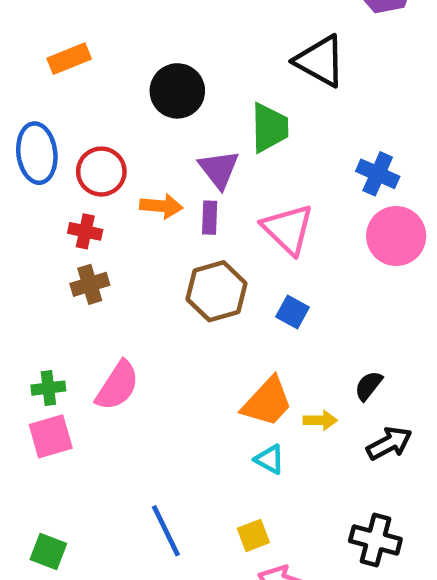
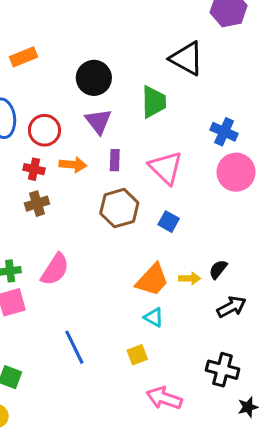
purple triangle: (219, 169) -> (98, 121), moved
orange arrow: (161, 206) -> (73, 165), moved
yellow arrow: (320, 420) -> (190, 278), moved
blue line: (166, 531) -> (74, 347), moved
yellow square: (253, 535) -> (137, 355), moved

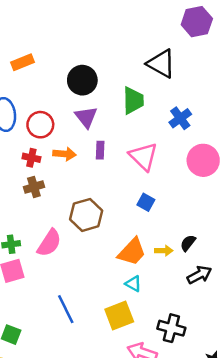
blue cross: (224, 132) -> (180, 118), moved, turned 30
brown hexagon: (119, 208) -> (86, 215), moved
yellow square: (137, 355) -> (119, 315), size x1.6
black cross: (223, 370) -> (171, 328), moved

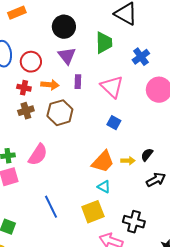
brown hexagon: (86, 215) -> (60, 113), moved

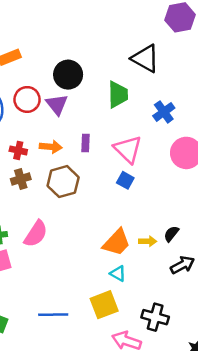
purple triangle: (67, 56) -> (57, 104), moved
red circle: (31, 62) -> (27, 99), moved
blue square: (114, 123) -> (125, 180), moved
blue line: (51, 207) -> (53, 315), moved, turned -65

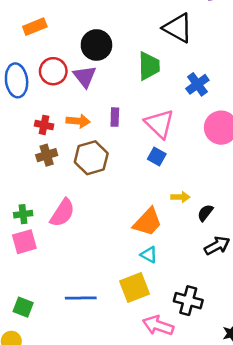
yellow arrow: (148, 241) -> (180, 197), moved

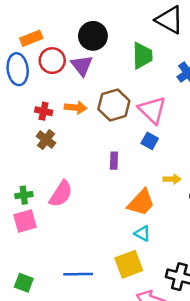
orange rectangle: (35, 27) -> (31, 38), moved
purple rectangle: (115, 117) -> (114, 161), moved
brown cross: (47, 155) -> (46, 140), turned -36
brown hexagon: (91, 158) -> (114, 105), moved

